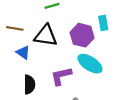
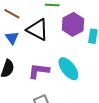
purple hexagon: (82, 35) -> (73, 24), moved

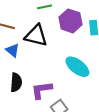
purple L-shape: (39, 71) -> (42, 90), moved

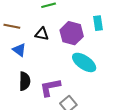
purple hexagon: (70, 21) -> (72, 33), moved
black triangle: (36, 36) -> (42, 34), size x0.6

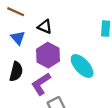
purple hexagon: (72, 33) -> (48, 55), moved
purple L-shape: (50, 87) -> (41, 84), turned -35

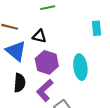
blue triangle: (18, 38) -> (16, 51), size x1.5
cyan ellipse: (82, 66) -> (80, 67), turned 45

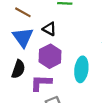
purple L-shape: (45, 90) -> (41, 83), turned 30

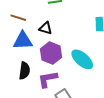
blue triangle: (23, 37) -> (23, 41), turned -45
cyan ellipse: (81, 69) -> (82, 59), turned -45

